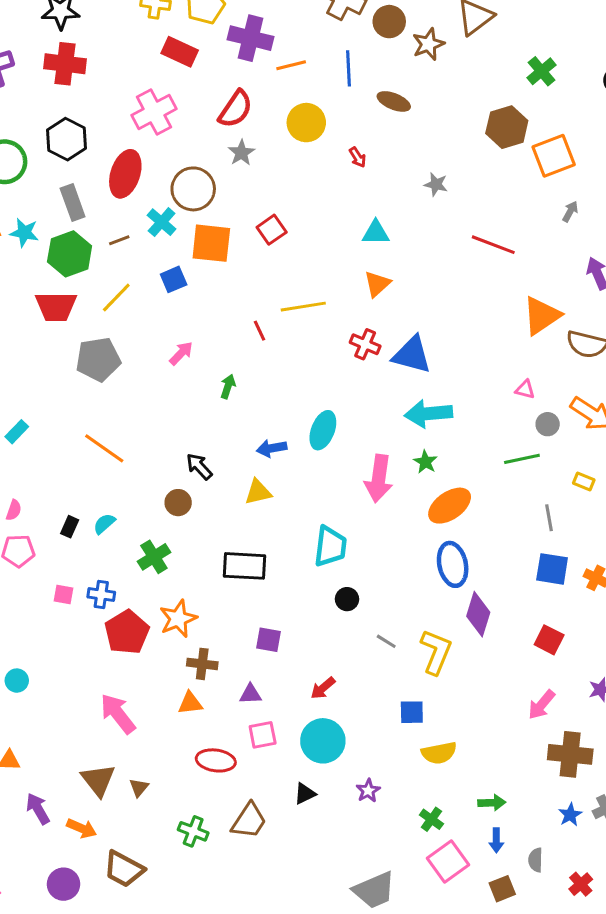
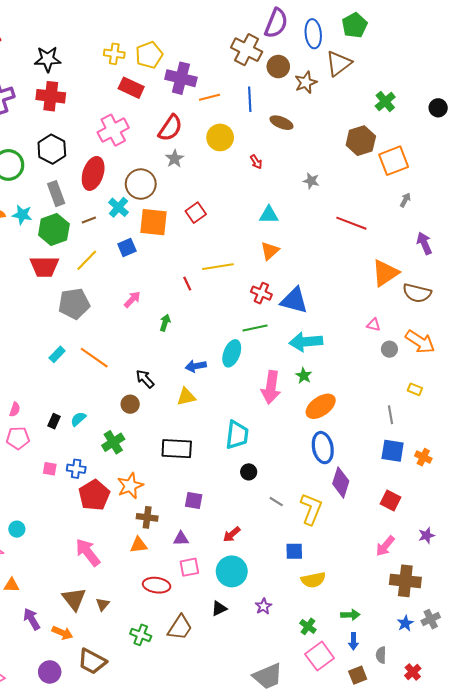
cyan rectangle: (17, 432) -> (57, 354), moved
orange line: (104, 448) -> (94, 358), moved
green line: (522, 459) -> (255, 328), moved

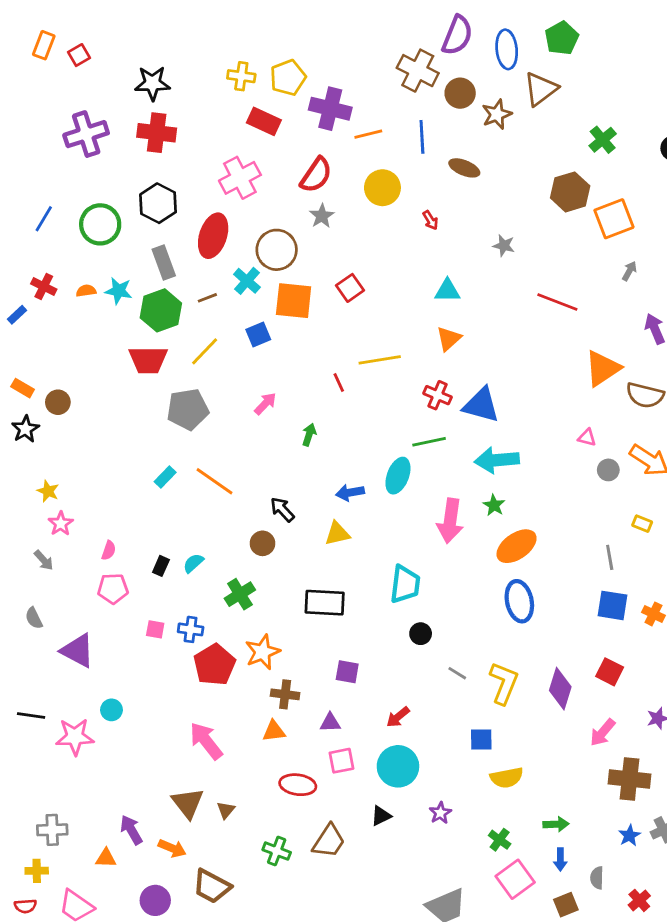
purple diamond: (341, 482) -> (560, 689), moved
orange triangle: (12, 585) -> (106, 858), moved

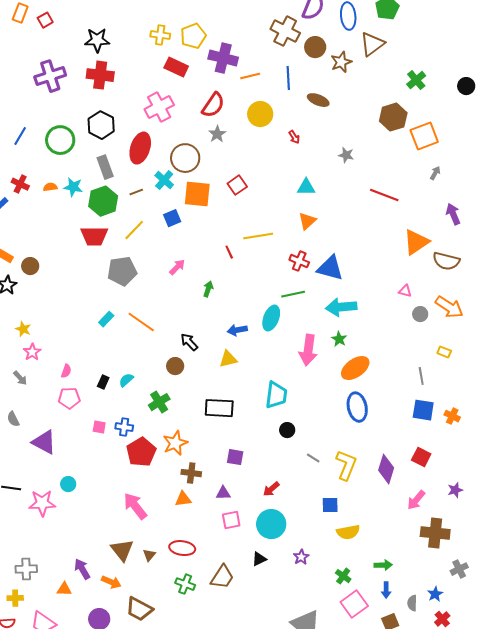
red ellipse: (298, 785) -> (182, 548), moved
blue star: (629, 835) -> (435, 594), moved

